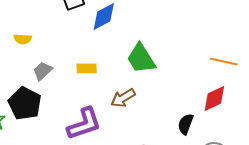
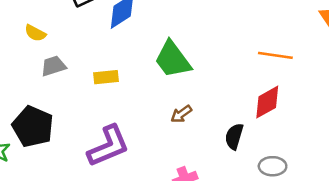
yellow semicircle: (23, 39) -> (35, 33), moved, turned 30
gray trapezoid: (43, 71) -> (53, 66), moved, turned 30
brown arrow: (123, 98) -> (181, 114), moved, size x0.7

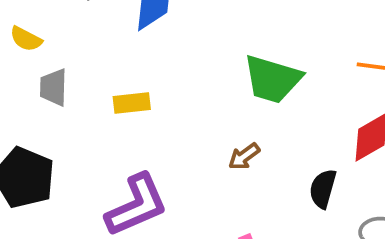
green trapezoid: (173, 60) -> (272, 79), moved, turned -36
gray trapezoid: (53, 66) -> (53, 87), turned -70

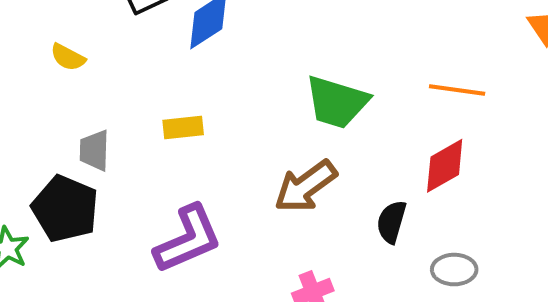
gray trapezoid: (53, 87) -> (94, 150), moved
brown arrow: (244, 156) -> (306, 186), size x1.8

